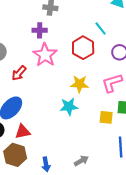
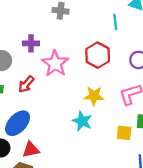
cyan line: (101, 28) -> (115, 22), moved, turned 32
purple cross: (40, 30) -> (31, 43), moved
cyan star: (69, 107) -> (82, 121), turned 30

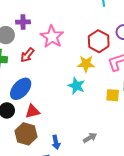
purple cross: (31, 43) -> (23, 22), moved
red hexagon: (98, 55) -> (99, 41), moved

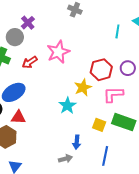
purple cross: (23, 22) -> (28, 23), moved, turned 32
yellow star: (86, 64) -> (83, 87), turned 30
blue arrow: (56, 142) -> (77, 142), moved

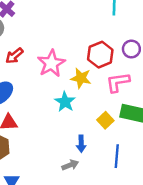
pink star: (58, 52) -> (51, 63), moved
yellow star: (83, 87) -> (81, 78), turned -30
yellow square: (99, 125) -> (105, 120), turned 32

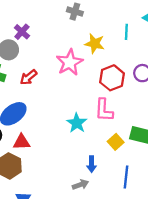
pink star: (51, 63) -> (70, 62), moved
yellow star: (81, 78) -> (95, 44), moved
pink L-shape: (118, 82) -> (104, 110), moved, turned -80

